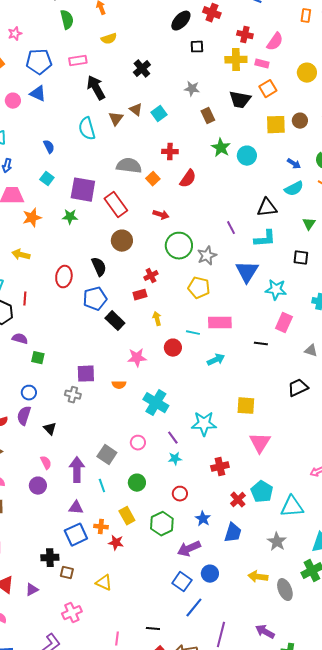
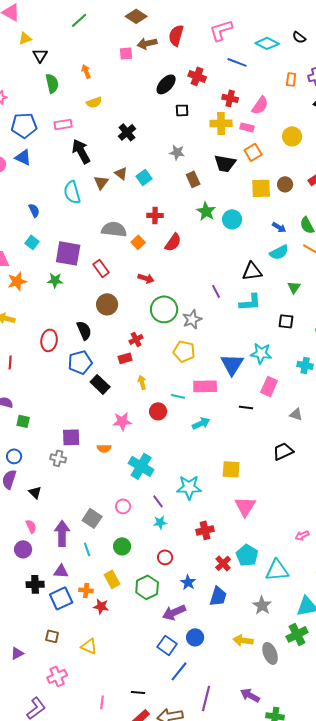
red rectangle: (116, 205) -> (101, 268), size x0.7
blue triangle: (247, 272) -> (232, 364), moved
black cross: (50, 558) -> (35, 584), moved

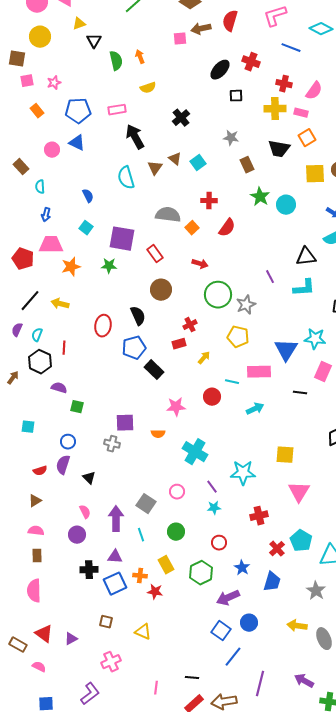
green semicircle: (52, 83) -> (116, 61), moved
yellow arrow: (142, 382) -> (204, 358), moved, turned 56

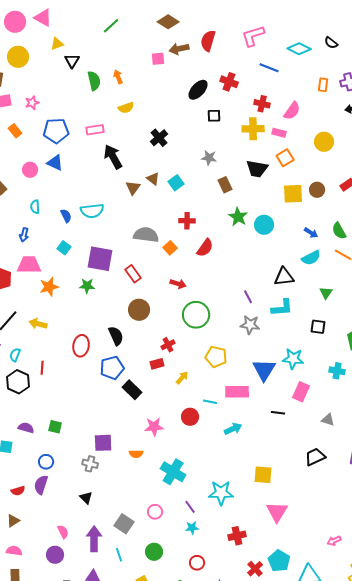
cyan semicircle: (126, 178) -> (92, 211), moved, turned -80
cyan semicircle: (40, 187) -> (35, 207), moved
gray star: (246, 305) -> (250, 325), moved, turned 30
purple semicircle: (59, 388) -> (26, 428), moved
black triangle: (89, 478) -> (86, 498), moved

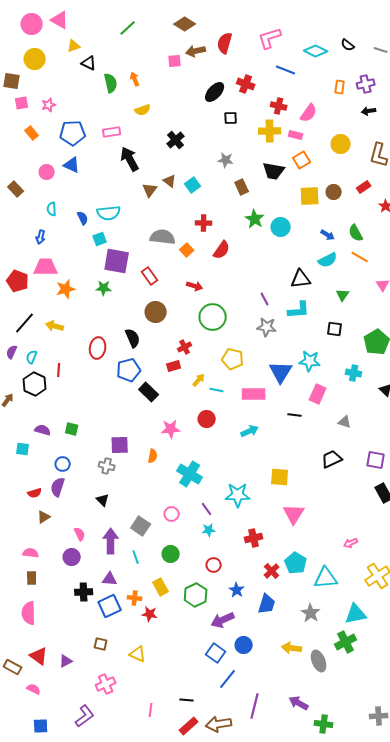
black triangle: (72, 61) -> (89, 63), turned -35
cyan square: (64, 248) -> (100, 239), moved, turned 32
cyan line: (210, 402) -> (217, 390), moved
orange semicircle: (136, 454) -> (153, 456), turned -80
brown triangle: (13, 521) -> (44, 517), moved

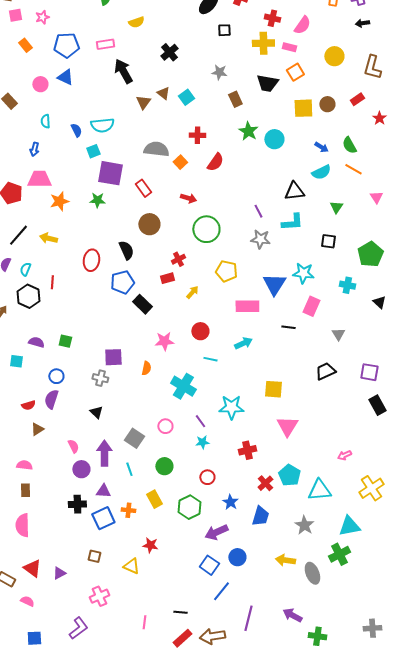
cyan line: (217, 390) -> (210, 359), moved
gray triangle: (345, 422) -> (338, 334), turned 40
purple circle: (72, 557) -> (81, 469), moved
red star: (150, 614) -> (150, 545), moved

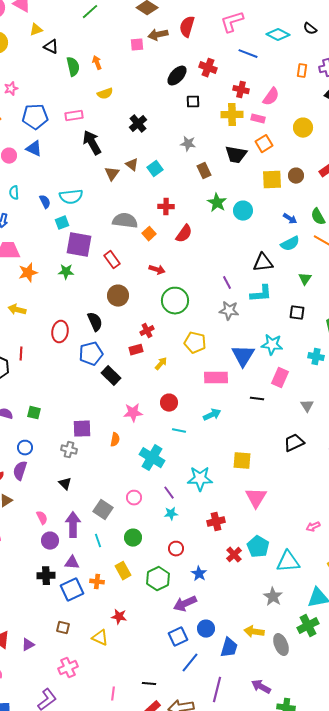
blue trapezoid: (260, 516) -> (229, 648), moved
blue square: (209, 565) -> (178, 637), turned 30

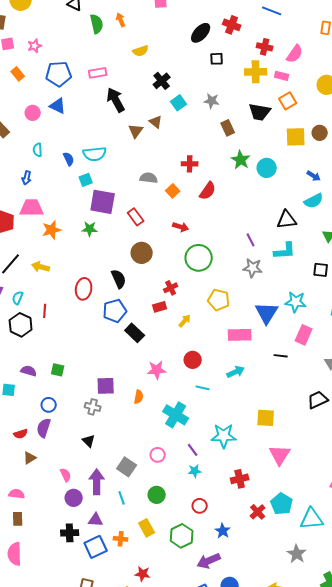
yellow semicircle: (105, 94) -> (141, 51), moved
cyan square: (155, 169) -> (179, 103), moved
gray semicircle: (125, 221) -> (149, 178), size x0.7

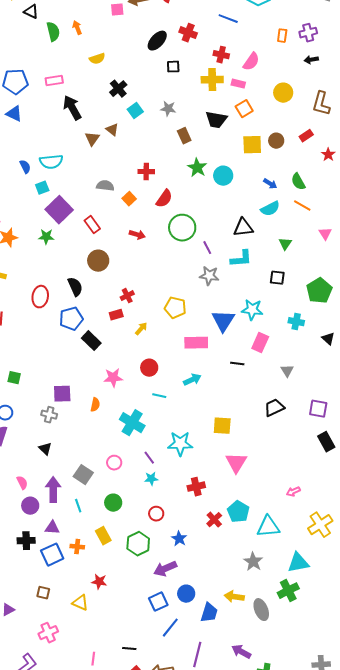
purple square: (103, 202) -> (59, 210), turned 36
green circle: (199, 258) -> (182, 228), moved

